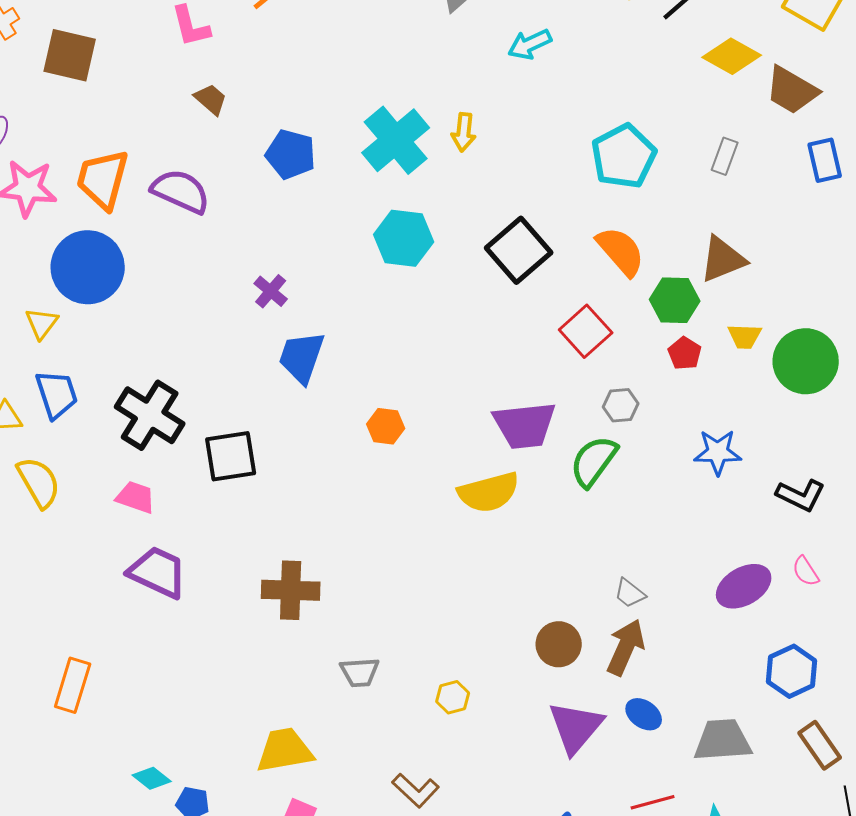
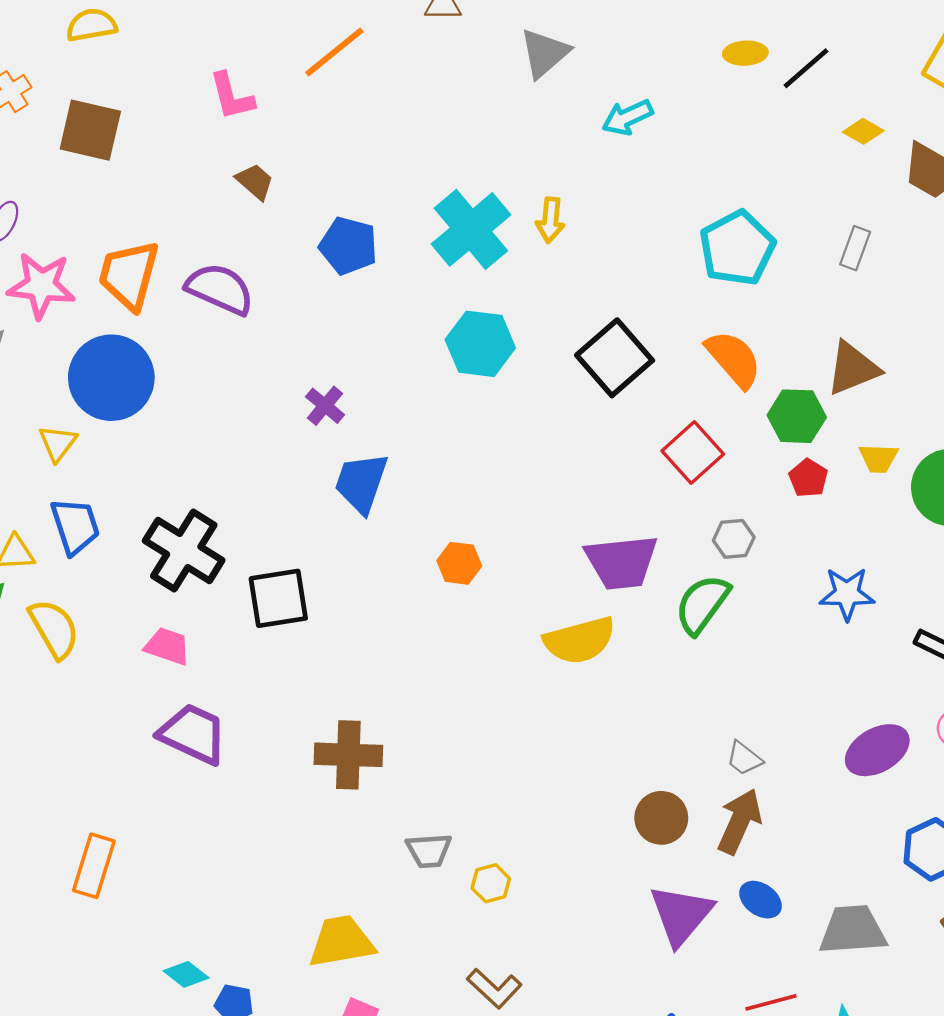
yellow diamond: (732, 56) -> (863, 131), size x0.6
yellow hexagon: (453, 697) -> (491, 883), moved

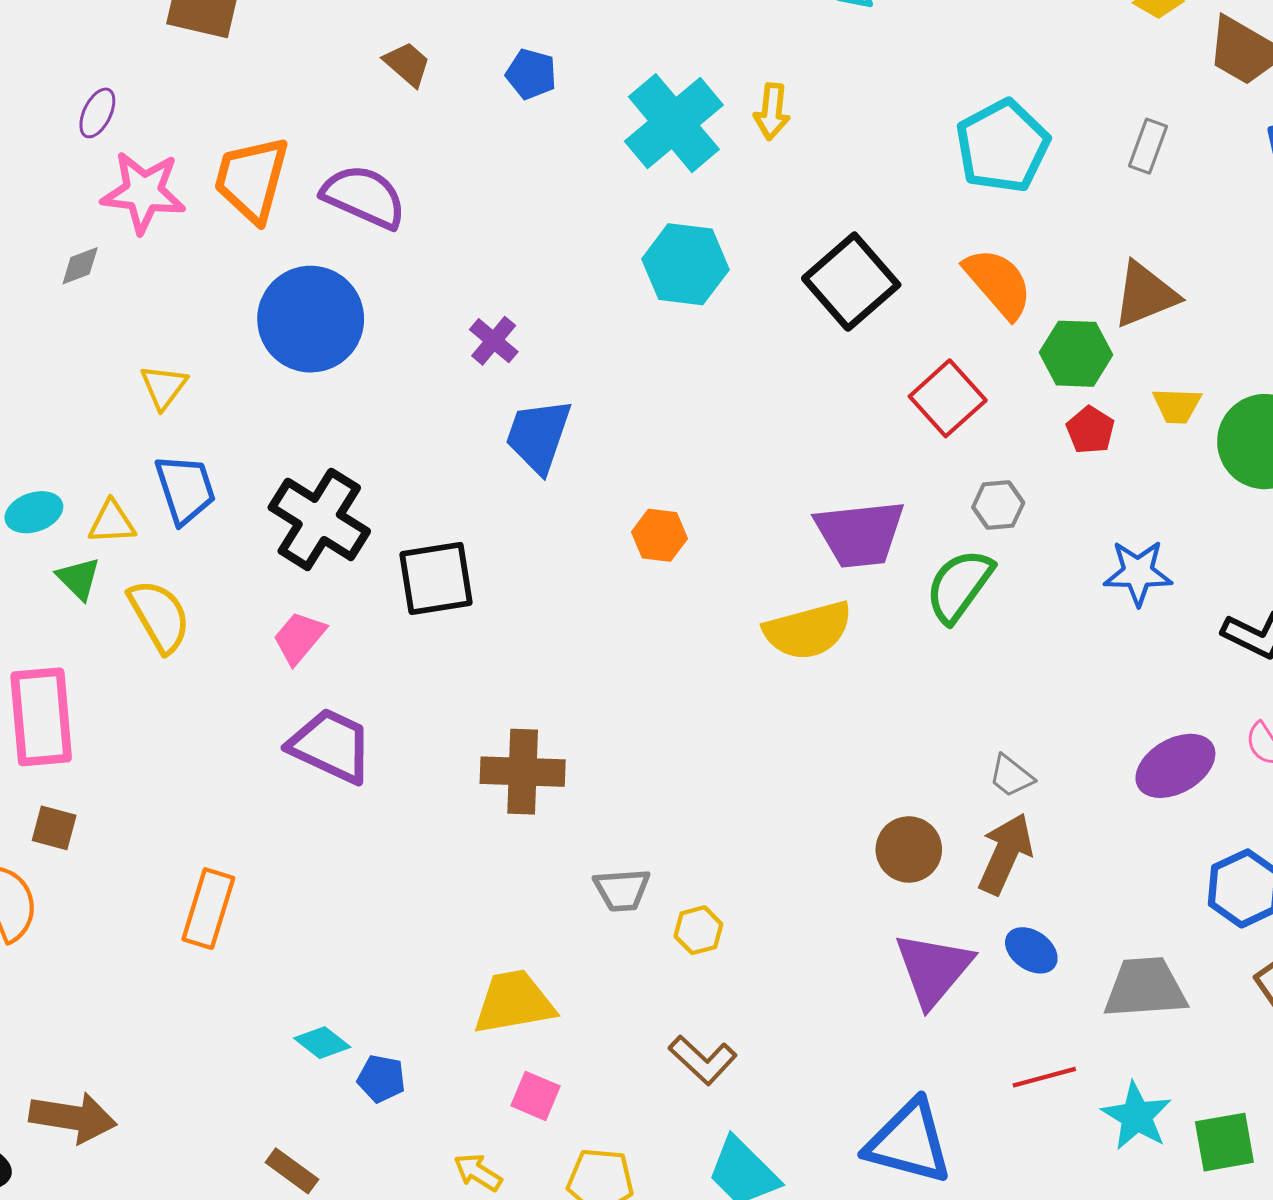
blue pentagon: (348, 246) -> (531, 74), moved, size x0.7
blue circle: (111, 378) -> (311, 319), moved
pink trapezoid: (167, 646) -> (299, 638), turned -69

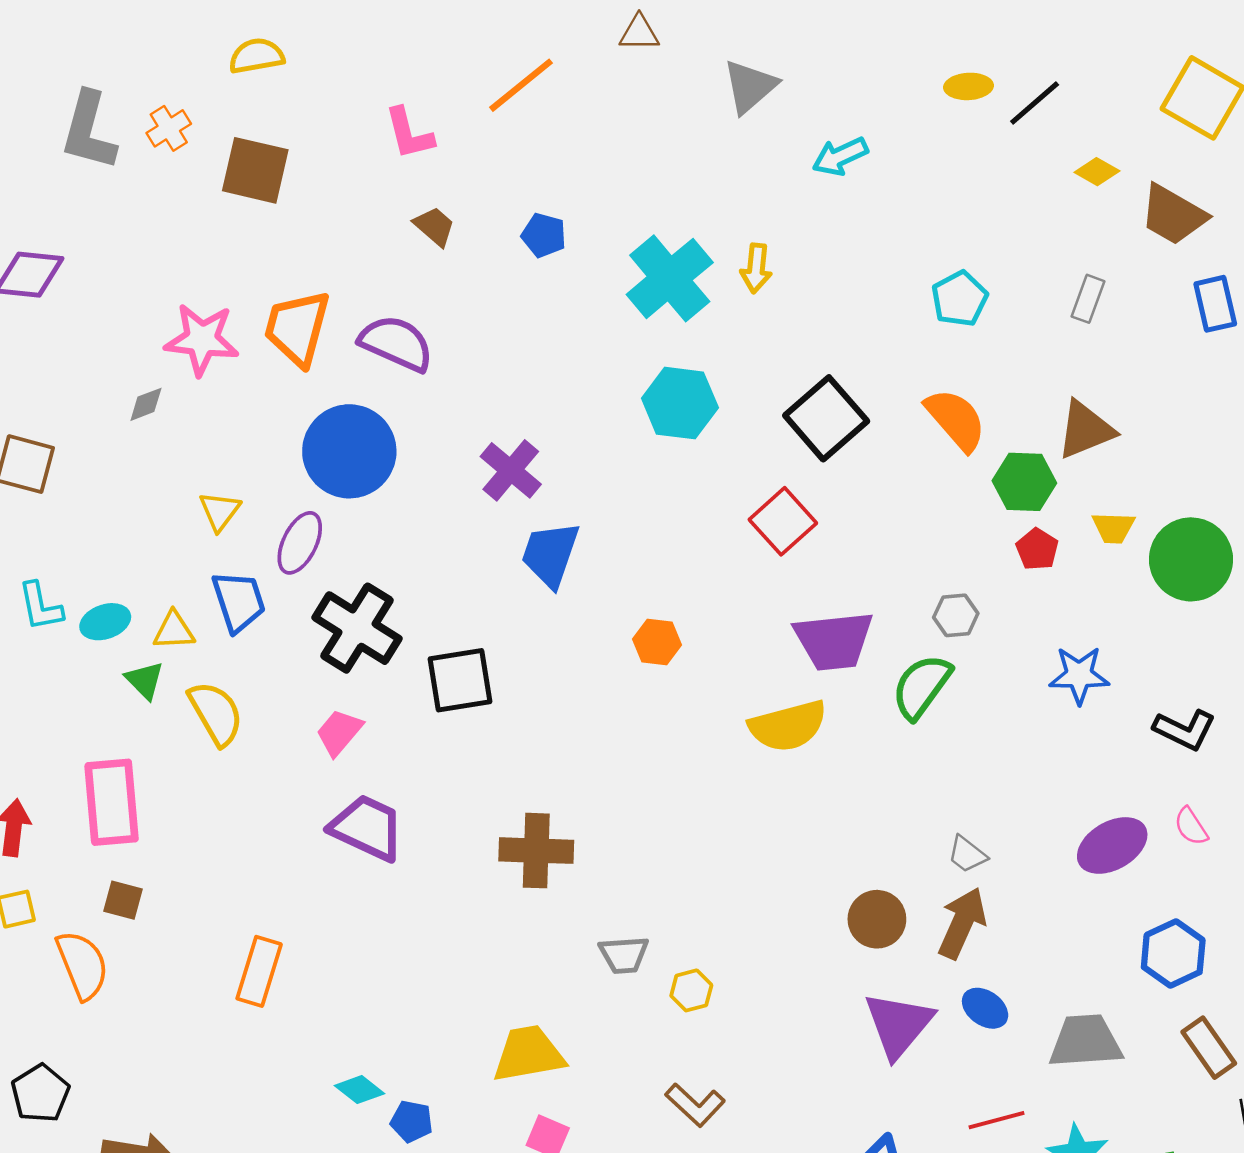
purple ellipse: (97, 113) -> (300, 543), moved, size x1.4
cyan pentagon: (1002, 146) -> (960, 299), size x0.7
purple cross: (494, 341) -> (511, 470), size x1.4
red square: (948, 398) -> (783, 521), moved

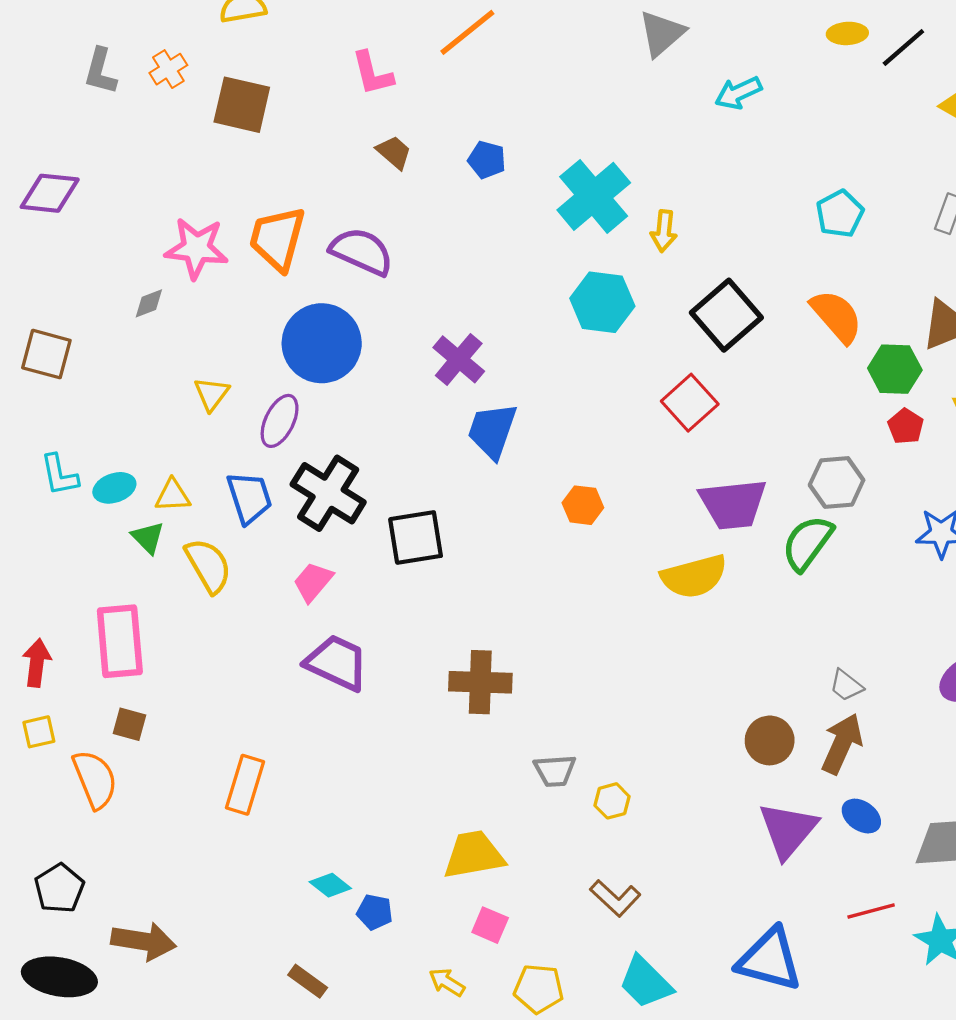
gray L-shape: (89, 131) -> (100, 71), size x0.7
yellow arrow: (756, 268) -> (664, 231), moved
blue trapezoid: (239, 601) -> (249, 498), moved
gray hexagon: (956, 615) -> (837, 482), size x1.4

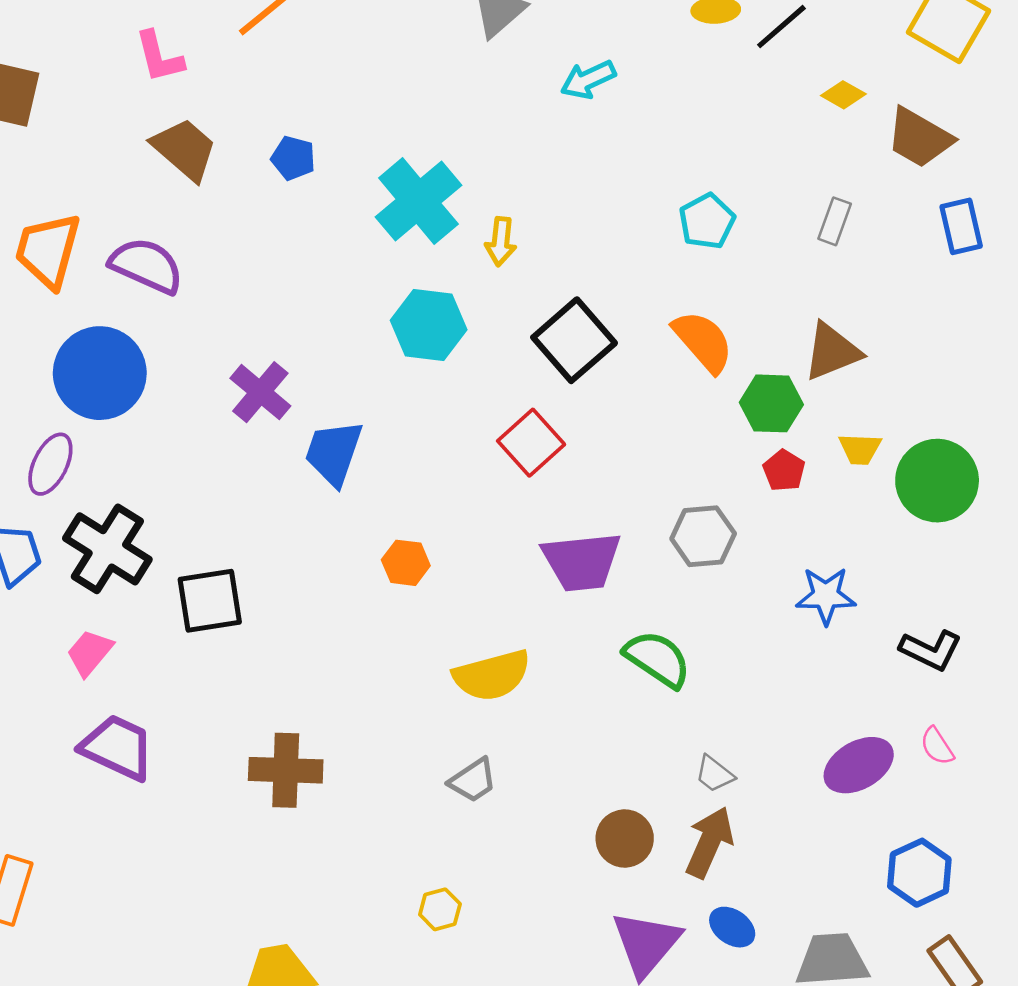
brown trapezoid: (394, 152) -> (185, 149), size x1.6
blue trapezoid: (492, 431) -> (334, 453), moved
green semicircle: (807, 543) -> (658, 659), moved, turned 88
yellow semicircle: (694, 576) -> (492, 675), moved
gray trapezoid: (555, 771) -> (473, 780), moved, turned -30

